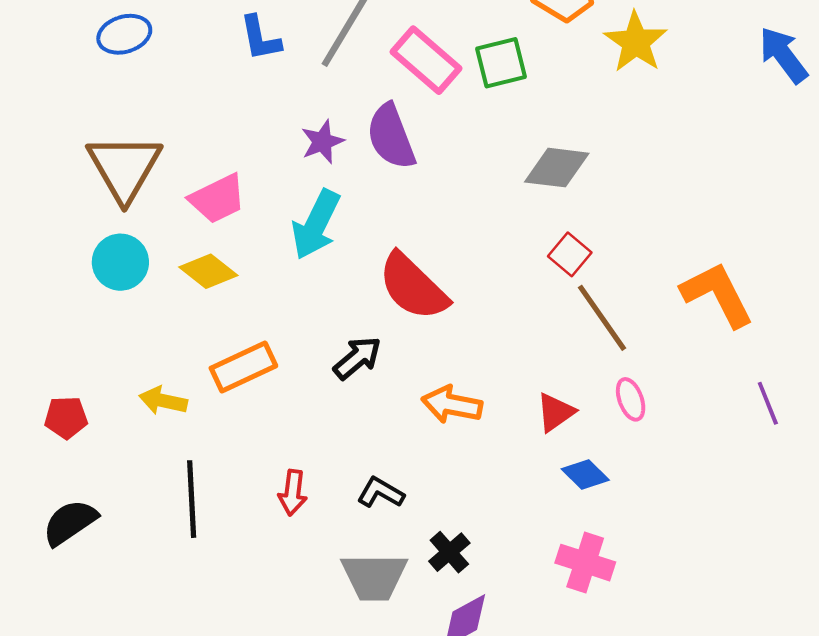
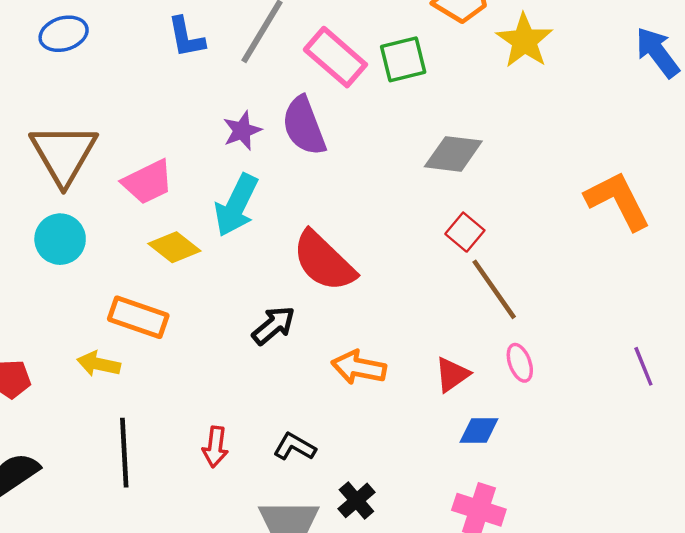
yellow diamond: (208, 271) -> (174, 247), moved
orange L-shape: (717, 294) -> (618, 201), moved
orange rectangle: (243, 367) -> (138, 317), moved, turned 44
blue diamond: (585, 474) -> (479, 430), turned -45

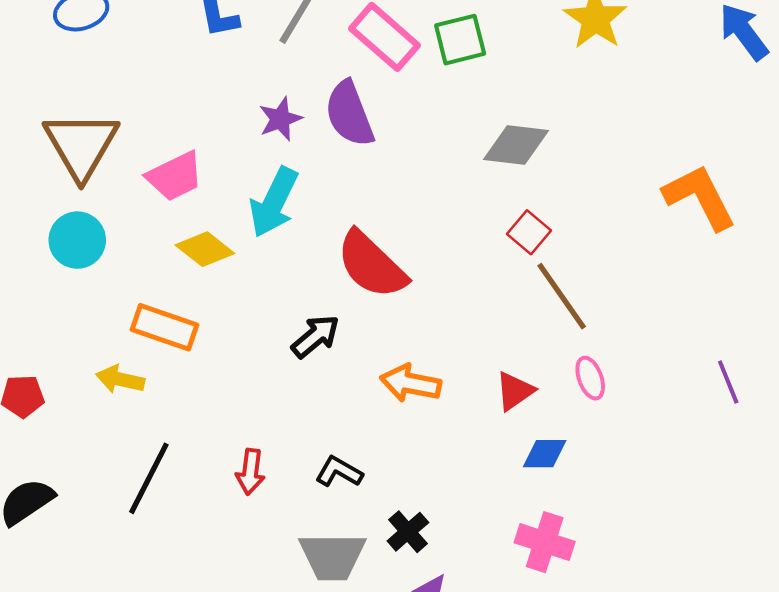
black line: (124, 453) -> (149, 478), turned 30

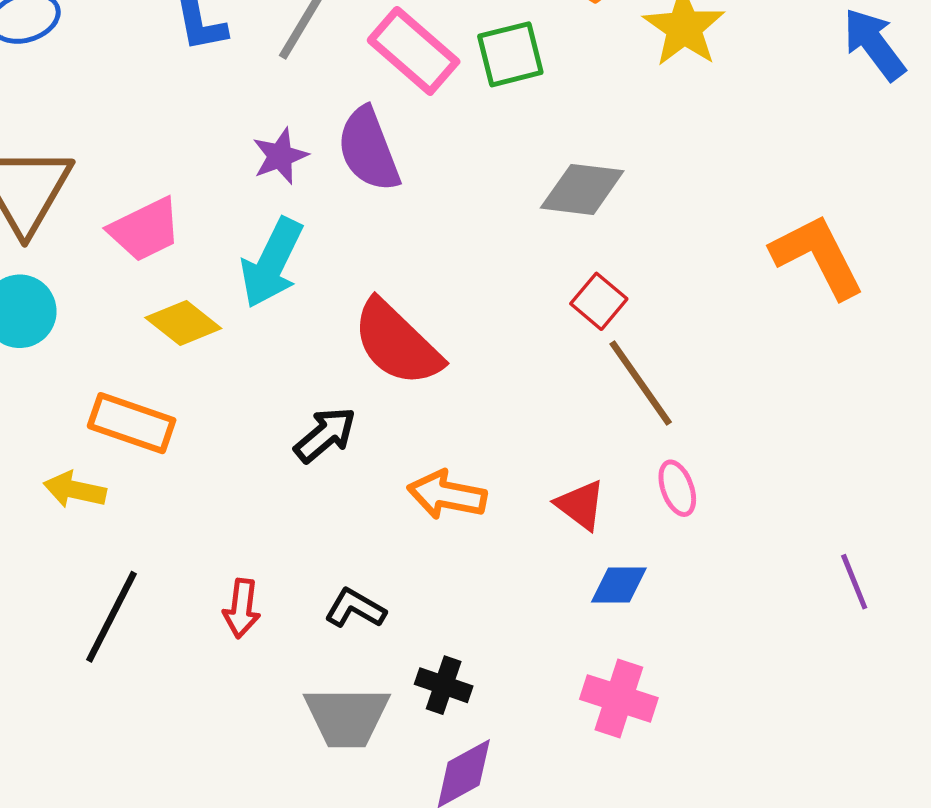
purple line: (728, 382) -> (854, 582), moved
red triangle: (515, 391) -> (580, 505), turned -48
black cross: (408, 532) -> (444, 685), turned -30

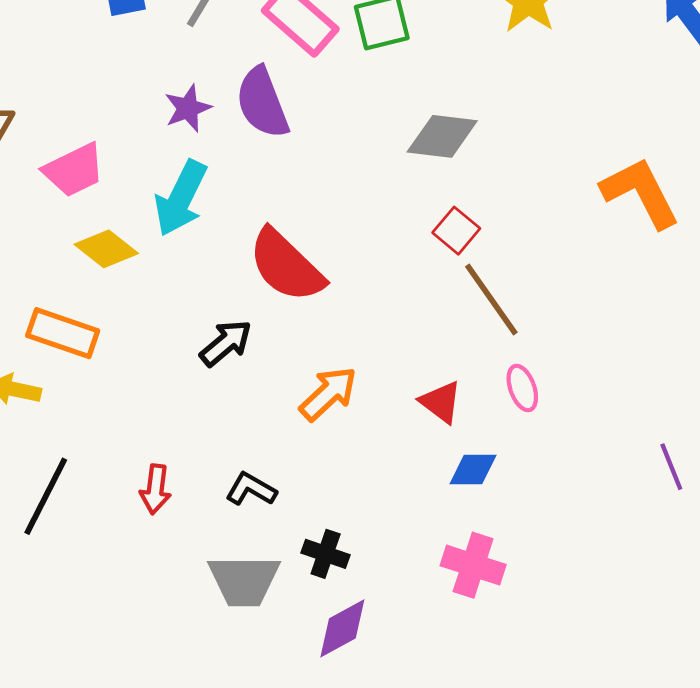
orange arrow: (447, 495) -> (328, 394), turned 126

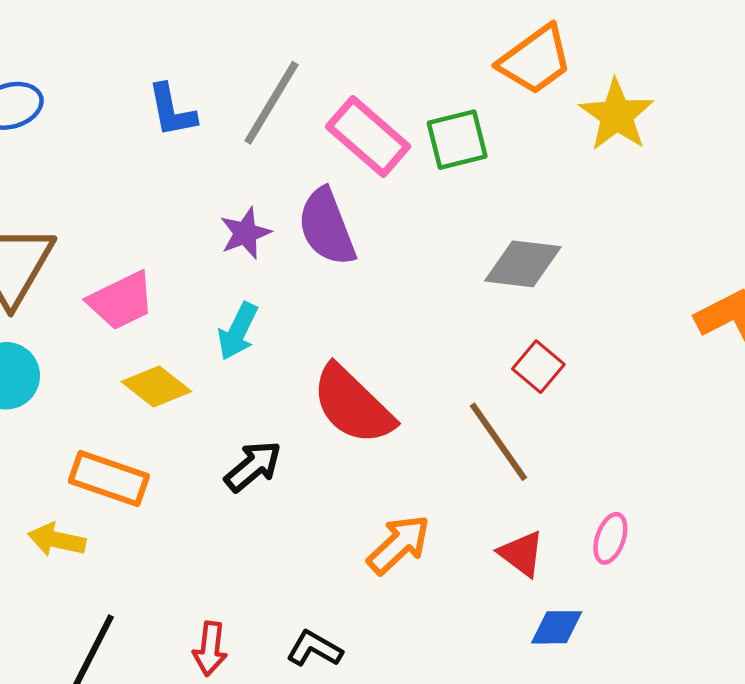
cyan arrow: (181, 198) -> (238, 331), size x0.7
brown line: (491, 299) -> (498, 442), moved
black arrow: (226, 343) -> (253, 466), moved
pink ellipse: (522, 388) -> (610, 538), turned 39

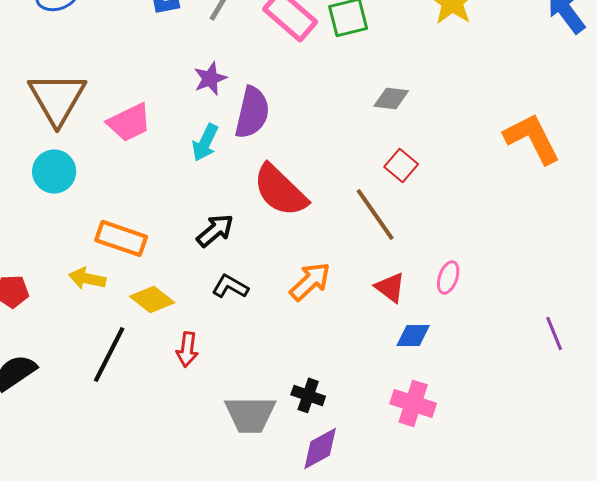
purple semicircle: (327, 227) -> (252, 112), moved, turned -146
gray diamond: (523, 264) -> (391, 98), size x0.7
yellow diamond: (156, 386) -> (152, 299), moved
black L-shape: (314, 649) -> (230, 286), moved

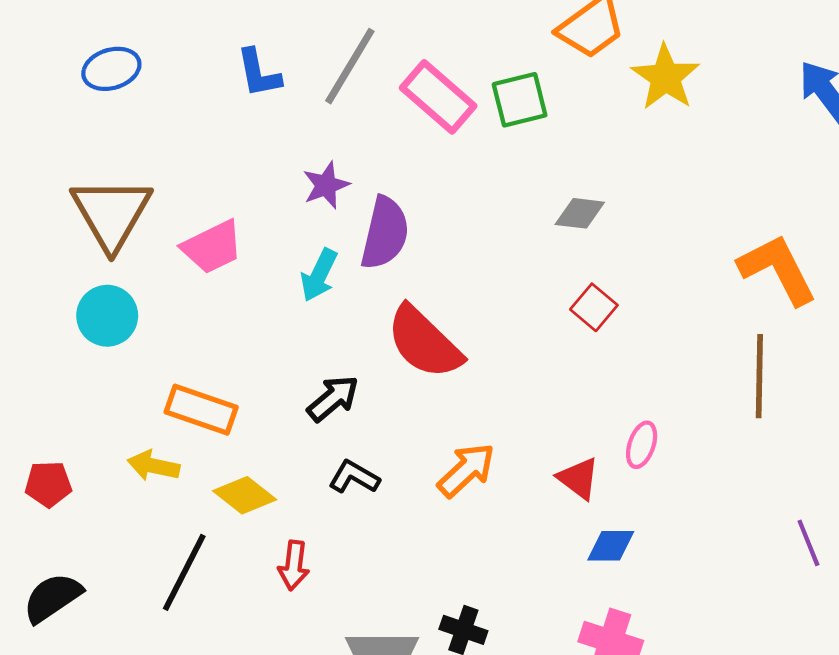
brown line: (375, 214) -> (759, 376), moved, turned 36
pink ellipse: (448, 277) -> (642, 445), moved

